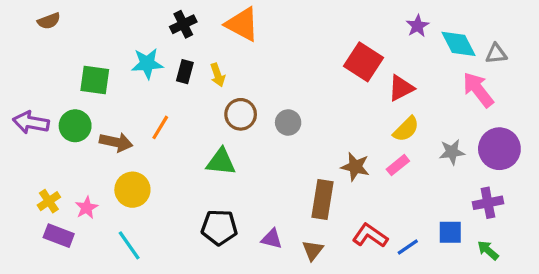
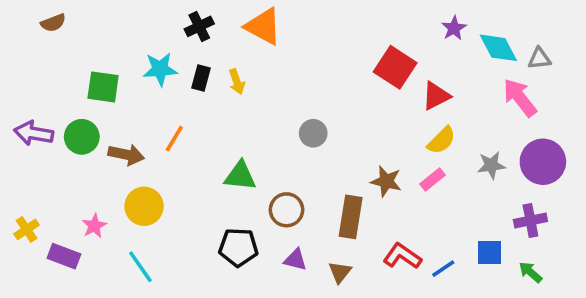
brown circle: (241, 114) -> (287, 210), moved
yellow cross: (49, 201) -> (27, 229), moved

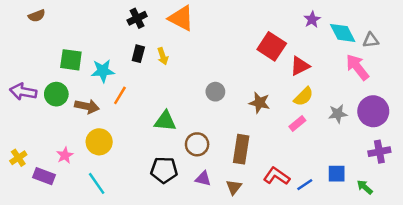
cyan star: (160, 69) -> (103, 71), moved
brown star: (386, 181) -> (259, 103), moved
purple cross: (530, 220) -> (379, 152), moved

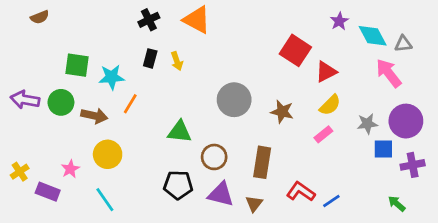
gray circle: (215, 92) -> (234, 100), size x1.6
blue square: (337, 174) -> (383, 149), moved
purple triangle: (203, 179) -> (221, 194), size x1.5

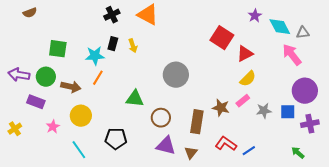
cyan star: (112, 77) -> (95, 56), moved
brown star: (282, 112) -> (221, 108), moved
gray star: (367, 124) -> (264, 111), moved
black pentagon: (178, 185) -> (116, 139), moved
purple rectangle: (48, 192) -> (36, 102), moved

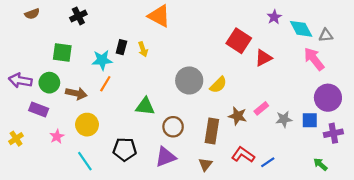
black cross: (112, 15) -> (78, 16), moved
yellow semicircle: (248, 79) -> (218, 85), moved
purple triangle: (166, 146) -> (166, 157), moved, turned -35

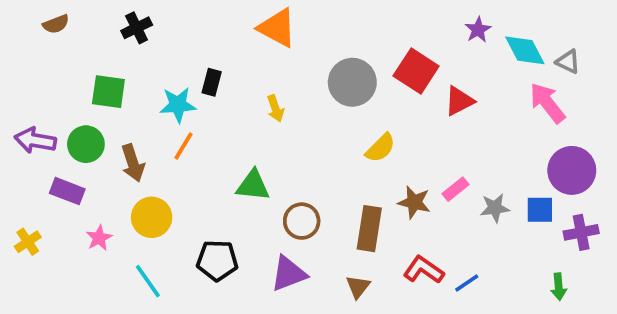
gray triangle: (326, 35) -> (568, 62), turned 32
yellow arrow: (143, 49) -> (275, 109), moved
gray circle: (189, 80) -> (352, 82), moved
brown arrow: (76, 93) -> (133, 163), turned 60
green arrow: (320, 164) -> (559, 287), turned -136

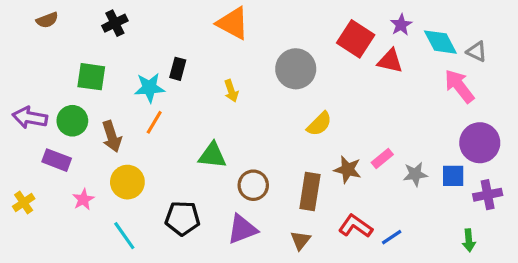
red square: (416, 71) -> (356, 39), moved
red triangle: (459, 101) -> (390, 61), moved, turned 40

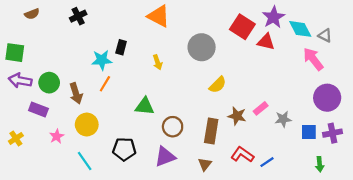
purple star: (401, 25) -> (273, 17), size x1.5
green square: (91, 77) -> (15, 53), moved
blue square: (453, 176) -> (309, 132), moved

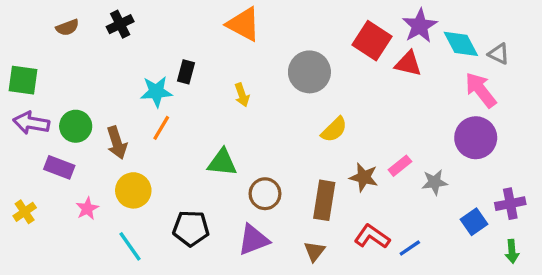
brown semicircle: (32, 14) -> (67, 27), moved
purple circle: (327, 98) -> (476, 138), moved
blue square: (309, 132) -> (474, 222), moved, turned -35
green arrow: (320, 164) -> (512, 251), moved

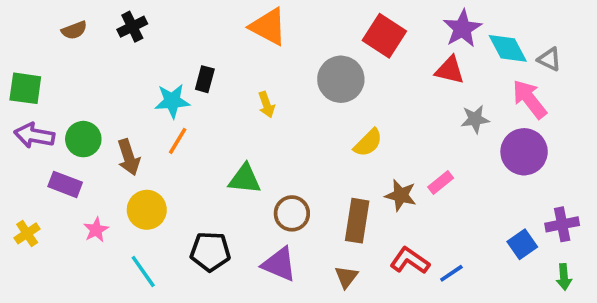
red square: (372, 41) -> (384, 36), moved
gray star: (435, 182) -> (475, 119), moved
purple triangle: (253, 240) -> (279, 264), turned 44

